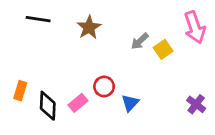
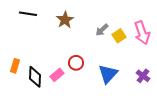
pink arrow: (195, 27) -> (142, 33), moved
blue triangle: (130, 103) -> (108, 74), moved, size x1.5

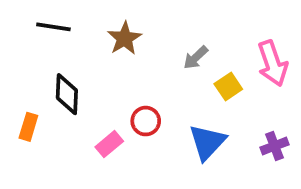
yellow square: (119, 36) -> (228, 86), moved
purple cross: (143, 76) -> (274, 146), turned 32
black diamond: (35, 77) -> (67, 94), moved

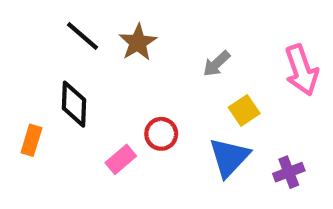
black line: (53, 27) -> (83, 36), moved, turned 32
yellow square: (228, 86) -> (244, 110), moved
purple cross: (274, 146) -> (289, 172), moved

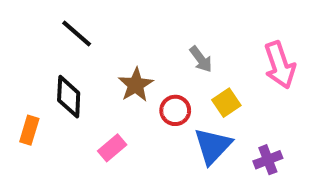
brown star: (138, 42) -> (136, 85), moved
gray arrow: (216, 64) -> (201, 59), turned -84
red circle: (161, 134) -> (175, 110), moved

